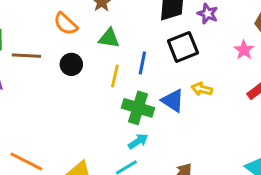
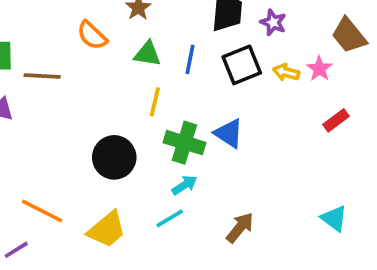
blue line: (142, 63) -> (190, 59), moved
black circle: (71, 64) -> (114, 157), moved, size x1.5
yellow arrow: (202, 89) -> (286, 72), moved

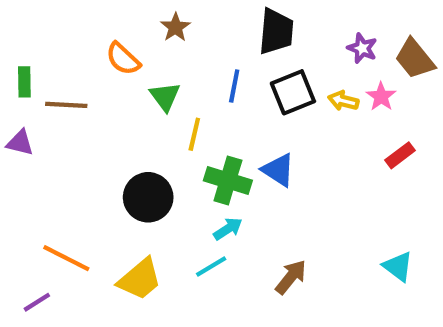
purple star: (273, 22) -> (362, 48), moved
green triangle: (147, 54) -> (165, 97), moved, turned 44

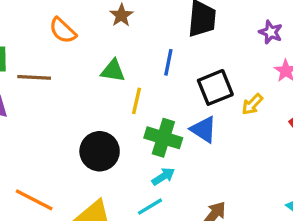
orange semicircle: (123, 59) -> (63, 30), moved
black square: (293, 92) -> (215, 87), moved
green triangle: (165, 97) -> (113, 71), turned -44
yellow arrow: (343, 101) -> (252, 104), moved, turned -60

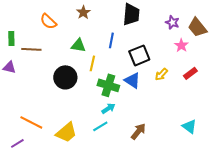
yellow arrow: (252, 104) -> (161, 74), moved
black circle: (100, 151) -> (65, 77), moved

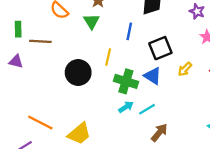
green triangle: (78, 45) -> (91, 21), moved, turned 49
cyan line: (100, 126) -> (147, 109), moved

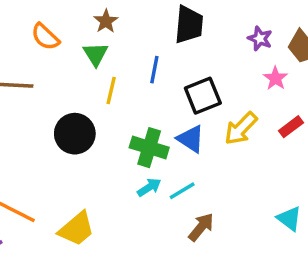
yellow line: (108, 57) -> (111, 90), moved
yellow arrow: (185, 69) -> (241, 128), size x1.5

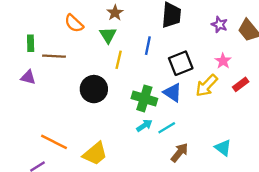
pink star: (275, 78) -> (223, 61), moved
cyan triangle: (289, 218) -> (223, 148), moved

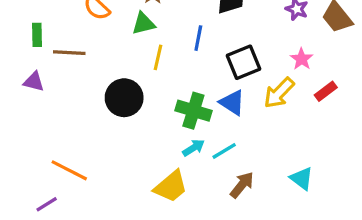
green triangle: (108, 35) -> (143, 24), turned 48
yellow trapezoid: (95, 154) -> (171, 186), moved

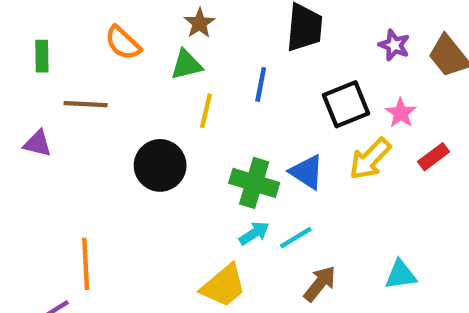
green rectangle: (37, 35) -> (42, 56), moved
black square: (244, 62) -> (346, 104), moved
orange line: (69, 170) -> (86, 264), turned 60
cyan triangle: (302, 178) -> (401, 275), turned -45

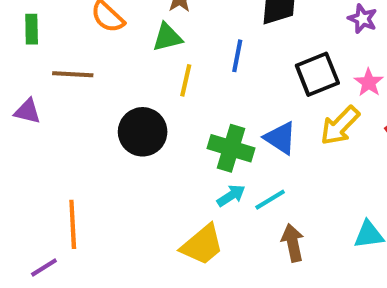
brown arrow: (320, 284) -> (293, 243), turned -51

